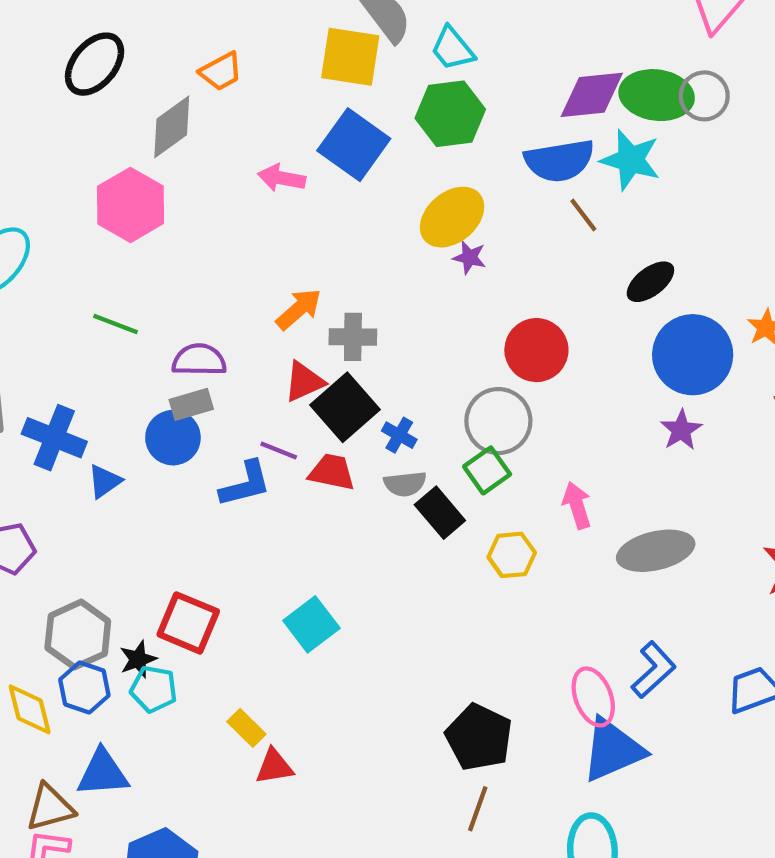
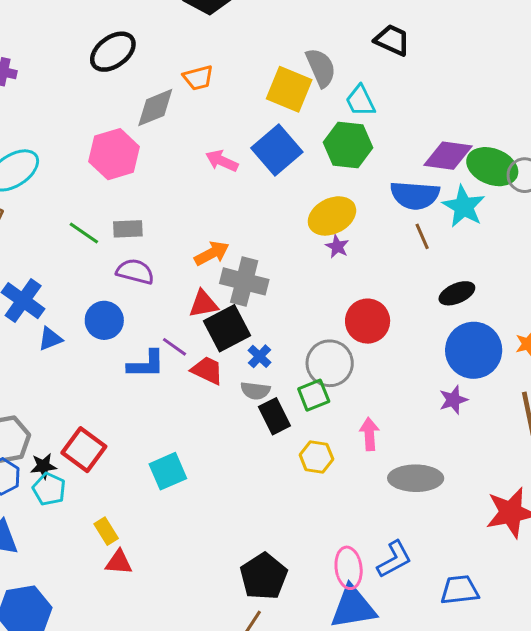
gray cross: (353, 337) -> (244, 281), size x1.4
gray rectangle: (191, 404) -> (128, 229), moved

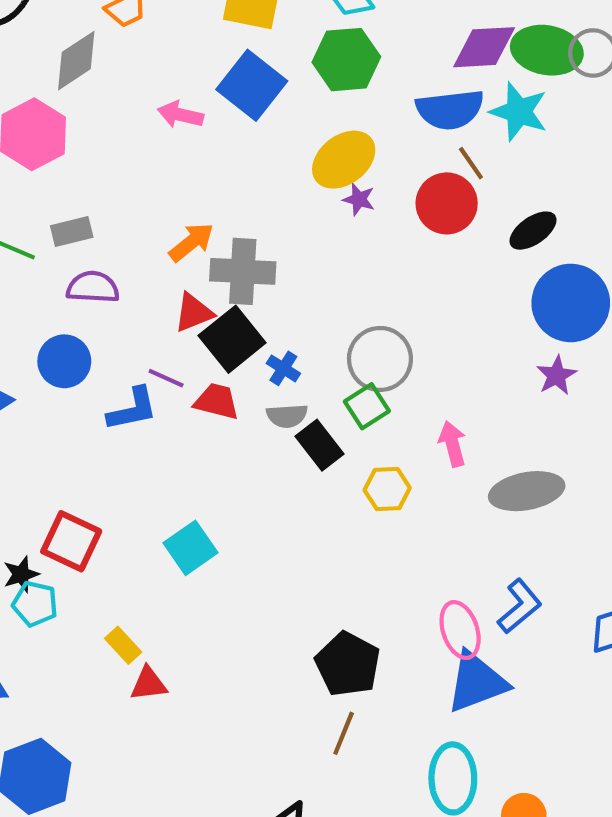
red circle: (368, 321) -> (447, 203), moved

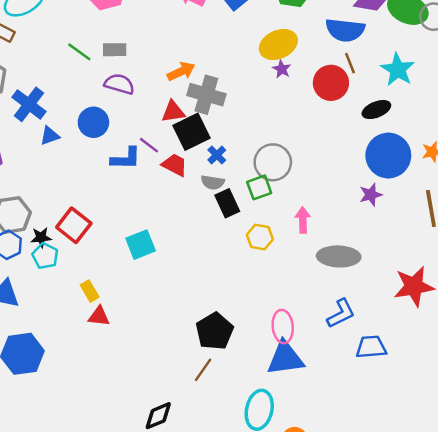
cyan star: (519, 112) -> (398, 70), moved
blue L-shape: (520, 606) -> (341, 314), moved

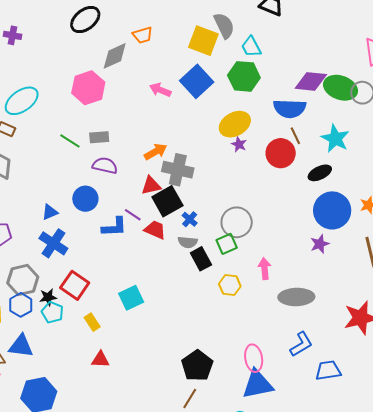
blue cross: (29, 104) -> (53, 243), moved
yellow rectangle: (90, 291) -> (92, 322), moved

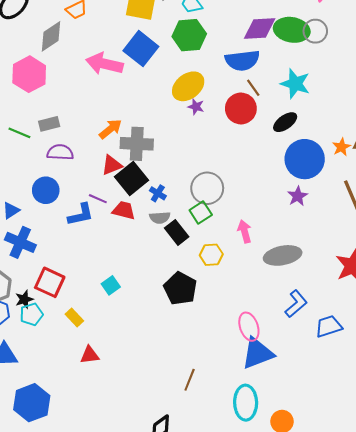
pink arrow: (160, 90) -> (104, 64), size x1.6
cyan square: (131, 298) -> (111, 285), size x0.7
cyan pentagon: (52, 312) -> (31, 314), turned -30
black pentagon: (197, 366) -> (180, 288), moved

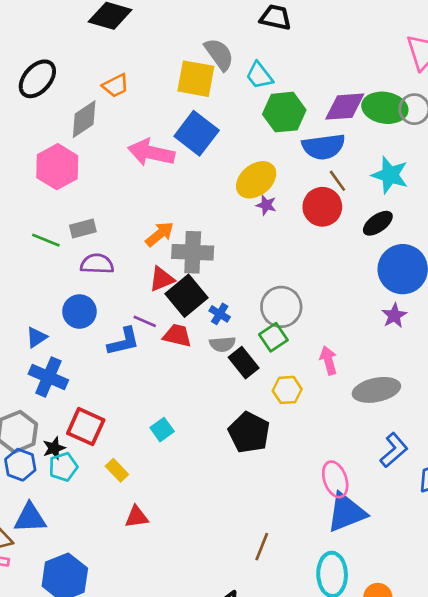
green hexagon: (189, 35) -> (284, 112), moved

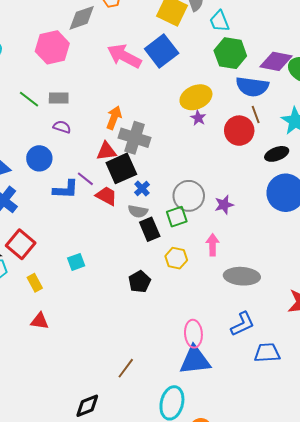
orange arrow: (160, 234) -> (114, 118), turned -45
purple semicircle: (97, 264) -> (62, 127), size x0.7
purple star: (394, 316) -> (224, 205), moved
black pentagon: (249, 432) -> (140, 282), size x0.7

